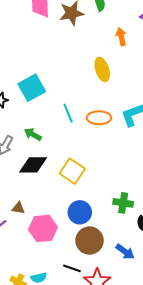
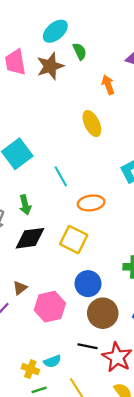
orange ellipse: (99, 118) -> (91, 203), moved
green arrow: (33, 134) -> (25, 205), turned -126
brown triangle: (18, 208) -> (20, 288), turned -40

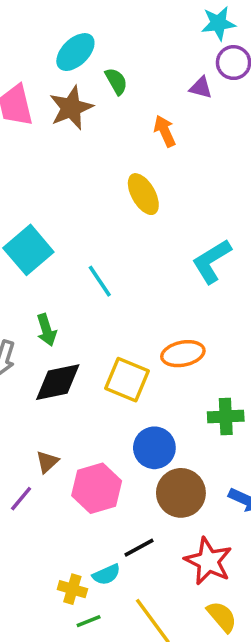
orange ellipse: (91, 203) -> (183, 354), moved
black line: (87, 346) -> (139, 548), moved, turned -36

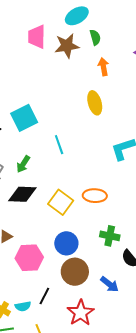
orange arrow: (165, 131) -> (103, 67), moved
green arrow: (46, 330) -> (23, 164), turned 36
black line: (139, 548) -> (44, 296), turned -48

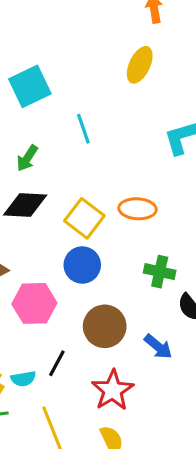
yellow ellipse: (95, 103) -> (140, 65), turned 40
blue circle: (66, 243) -> (82, 265), moved

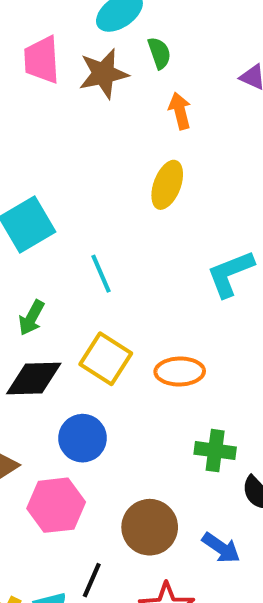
yellow square: (84, 218) -> (106, 359), moved
blue circle: (82, 265) -> (83, 438), moved

